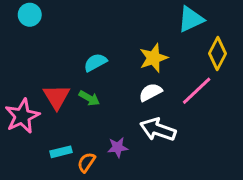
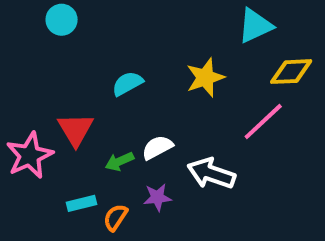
cyan circle: (30, 15) -> (62, 20), moved
yellow diamond: (218, 53) -> (291, 72), turned 60
white semicircle: (150, 92) -> (157, 147), moved
green arrow: (89, 98) -> (119, 161), moved, turned 126

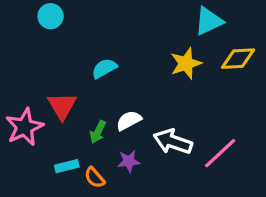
yellow star: (205, 78) -> (186, 63), moved
pink line: (263, 121) -> (220, 153), moved
green arrow: (119, 161) -> (98, 132), turned -40
orange semicircle: (115, 217) -> (95, 178), turned -75

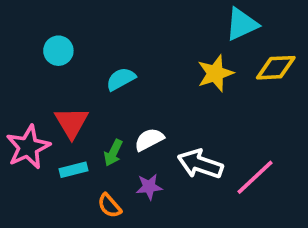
cyan circle: (51, 16) -> (58, 51), moved
cyan rectangle: (67, 166) -> (74, 170), moved

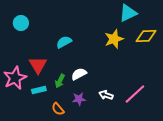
cyan circle: (58, 51) -> (21, 23), moved
white arrow: (200, 164) -> (106, 95), moved, size x0.6

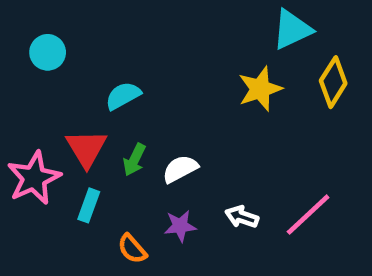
yellow diamond: (146, 36) -> (333, 82), turned -55
cyan semicircle: (64, 42) -> (123, 96), moved
green arrow: (60, 81) -> (134, 160), moved
cyan rectangle: (39, 90) -> (89, 205), turned -56

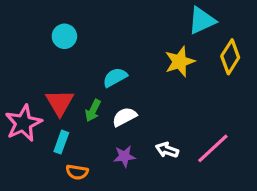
cyan circle: (48, 52) -> (64, 36), moved
cyan semicircle: (123, 96) -> (115, 77), moved
orange semicircle: (132, 249) -> (77, 172), moved, turned -40

